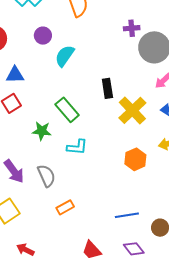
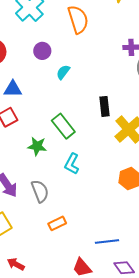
cyan semicircle: (65, 56) -> (63, 72), size x0.7
cyan L-shape: (77, 147) -> (72, 164), turned 110
blue line: (127, 215) -> (107, 241), moved

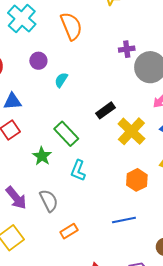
black rectangle: (105, 106) -> (105, 110), turned 66
green star: (37, 146) -> (42, 156), turned 30
blue line: (107, 241) -> (124, 220), moved

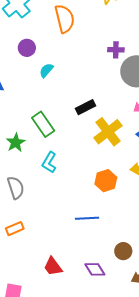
orange rectangle: (69, 231) -> (15, 229), moved

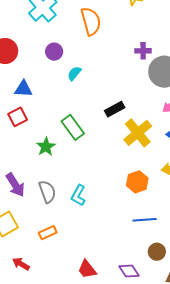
cyan L-shape: (49, 162) -> (78, 195), moved
blue line: (87, 218) -> (145, 220), moved

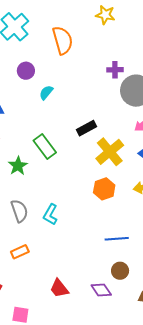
orange hexagon: (137, 182) -> (104, 189), moved
brown circle: (157, 252) -> (120, 271), moved

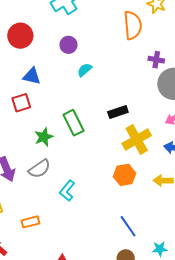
orange semicircle: (63, 40) -> (133, 25), moved
gray semicircle: (19, 211) -> (39, 169), moved, turned 65
blue line: (117, 239) -> (128, 226), turned 50

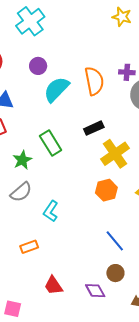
orange semicircle: (133, 25) -> (94, 81), moved
cyan semicircle: (85, 70) -> (56, 89), size x1.8
orange rectangle: (30, 222) -> (29, 247), moved

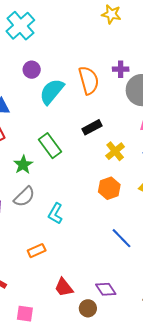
yellow cross: (115, 154) -> (115, 151), size x0.7
brown circle: (115, 273) -> (88, 308), moved

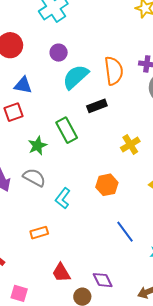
black rectangle: (92, 127) -> (97, 106), moved
orange hexagon: (109, 188) -> (107, 185), moved
gray semicircle: (24, 197) -> (34, 177), turned -115

